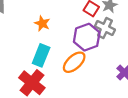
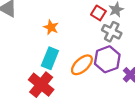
purple hexagon: (87, 37) -> (107, 59), moved

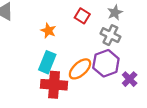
red square: (98, 13) -> (82, 16), moved
red cross: (41, 85) -> (54, 85), moved, turned -35

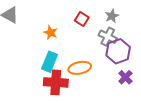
purple hexagon: (106, 63) -> (118, 51), moved
orange ellipse: (80, 69) -> (80, 68), turned 30

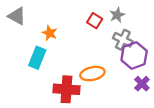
gray star: (112, 16) -> (117, 15), moved
orange star: (51, 33) -> (50, 33), moved
cyan rectangle: (50, 62) -> (37, 58), moved

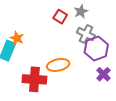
orange star: (50, 33) -> (17, 38), moved

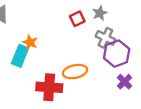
red square: (60, 17) -> (77, 19), turned 32

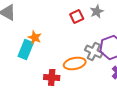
gray cross: (105, 38) -> (94, 51), moved
red cross: (49, 87) -> (52, 77), size x0.7

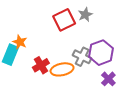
red square: (77, 16) -> (64, 20), size x1.5
red cross: (52, 77) -> (41, 65), moved, turned -35

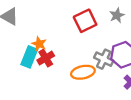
gray star: (85, 15) -> (117, 15), moved
red cross: (41, 65) -> (46, 58), moved

